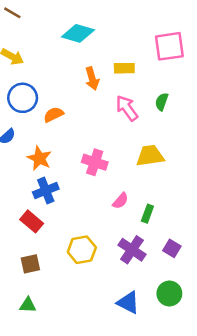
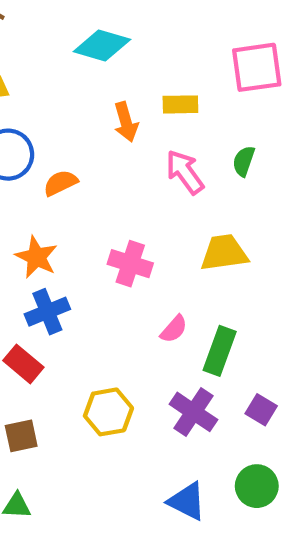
green rectangle: (147, 214) -> (220, 351), size x1.5

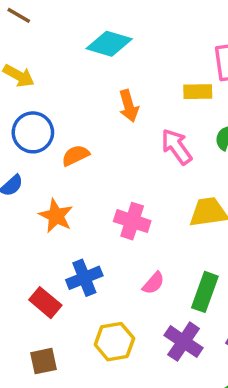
yellow rectangle: (180, 104) -> (198, 92), moved
blue cross: (47, 312) -> (84, 278), moved
pink semicircle: (174, 329) -> (153, 283), moved

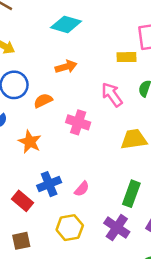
orange arrow: (129, 106) -> (66, 67), moved, turned -90
pink cross: (132, 221) -> (78, 122), moved
pink semicircle: (153, 283) -> (82, 189), moved

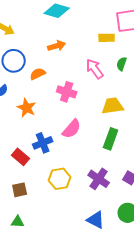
pink semicircle: (82, 189) -> (72, 129), moved, size x1.5
green rectangle: (131, 194) -> (111, 139), moved

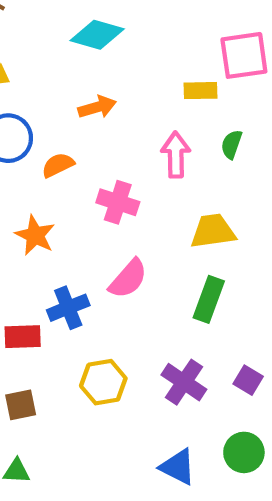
pink arrow: (95, 69) -> (176, 155), turned 35
red rectangle: (21, 157) -> (23, 337), turned -42

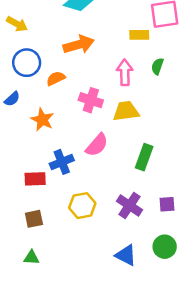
orange arrow: (97, 107) -> (79, 45), size x1.4
yellow trapezoid: (213, 231) -> (126, 111), moved
purple square: (248, 380) -> (167, 204), turned -35

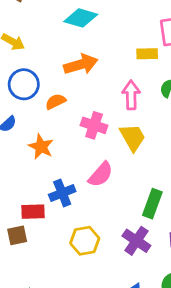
yellow trapezoid: (126, 111) -> (132, 137), turned 68
green rectangle: (144, 157) -> (152, 204), moved
brown square: (34, 219) -> (17, 235), moved

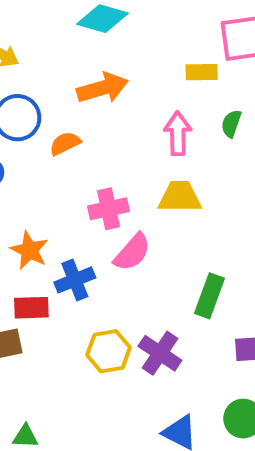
pink cross: (94, 125) -> (109, 209), moved, turned -30
yellow trapezoid: (132, 137) -> (180, 197), turned -60
orange star: (41, 147) -> (29, 250), moved
purple cross: (136, 241) -> (160, 353), moved

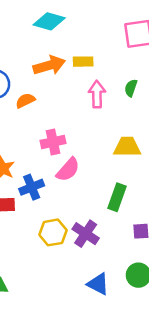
yellow rectangle: (202, 72) -> (83, 62), moved
yellow trapezoid: (180, 197) -> (127, 147), moved

